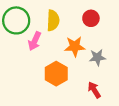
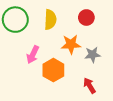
pink arrow: (35, 41) -> (33, 55), moved

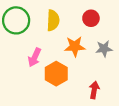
gray star: (93, 55) -> (104, 49), moved
red arrow: (89, 86) -> (94, 90), turned 42

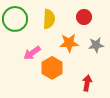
pink arrow: (35, 57) -> (32, 53), turned 30

